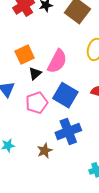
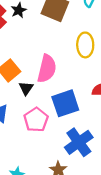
blue square: (65, 95) -> (65, 103), turned -35

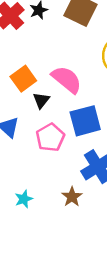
pink semicircle: (47, 69) -> (67, 79), turned -68

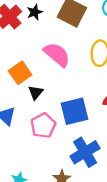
pink semicircle: (67, 79) -> (57, 55), moved

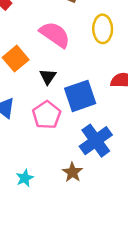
black triangle: (36, 92) -> (48, 77), moved

